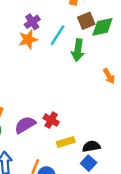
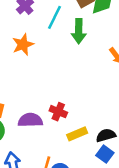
orange star: (28, 39) -> (23, 45), moved
purple semicircle: (25, 125) -> (30, 120), turned 35

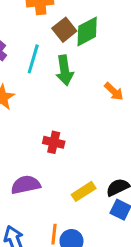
red cross: (58, 112) -> (54, 142), moved

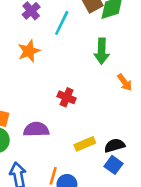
green arrow: (65, 70) -> (102, 51), moved
orange arrow: (114, 92) -> (125, 82), moved

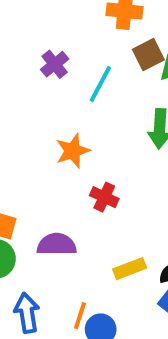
orange star: (29, 51) -> (73, 151), moved

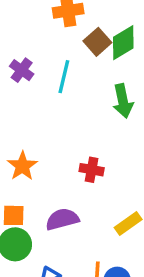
orange star: (73, 151) -> (22, 166), moved

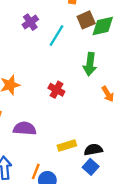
red cross: (92, 170) -> (56, 90), moved

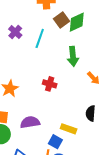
yellow rectangle: (67, 146) -> (69, 129), turned 49
black semicircle: (93, 150) -> (91, 113), moved, turned -63
blue square: (91, 167) -> (55, 142), moved

